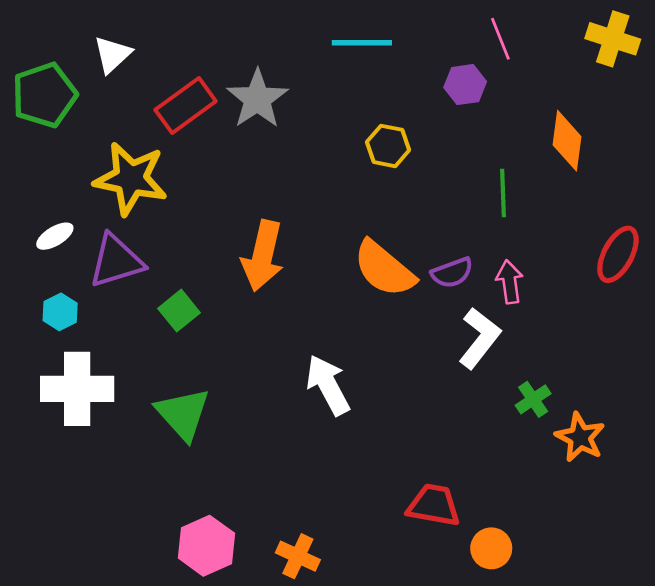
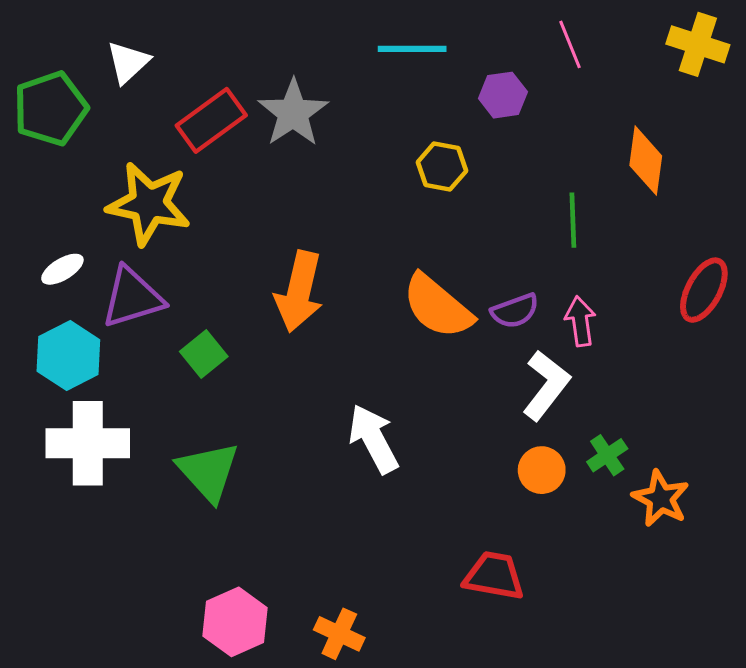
purple hexagon: (465, 85) -> (503, 95), moved
cyan hexagon: (60, 312) -> (68, 356), size x1.6
orange circle: (491, 548) -> (542, 470), moved

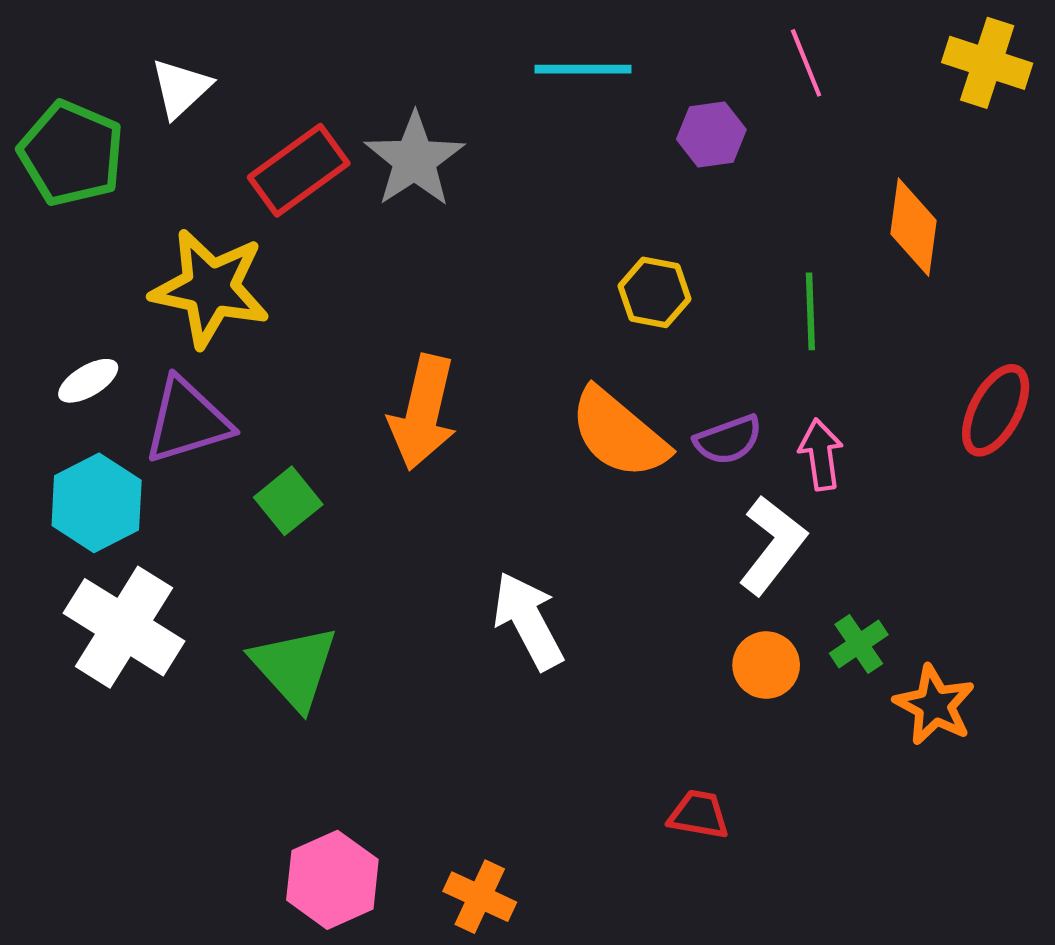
green pentagon: (51, 108) -> (71, 153), turned -30
yellow hexagon: (442, 166) -> (655, 292), moved
white cross: (88, 443) -> (124, 627), turned 32
red trapezoid: (494, 576) -> (699, 815), size x0.7

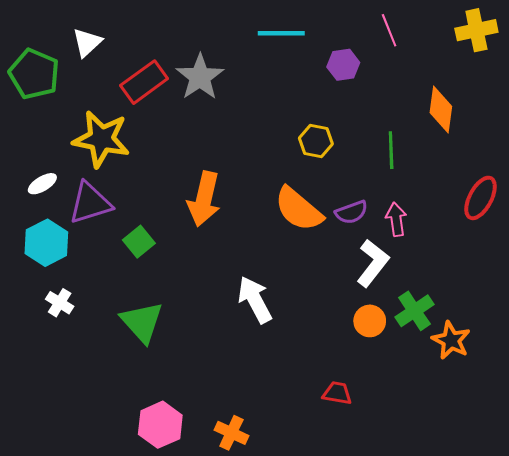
yellow cross: (987, 63) -> (476, 30), turned -30
white cross: (124, 627) -> (60, 303), size x0.5
green cross: (859, 644) -> (414, 311), size x1.4

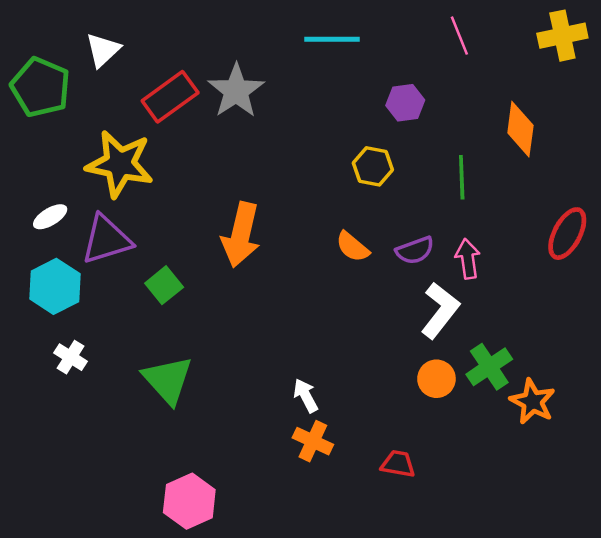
purple hexagon: (343, 65) -> (405, 103), moved
orange semicircle: (299, 209) -> (352, 247), size x0.6
white arrow: (255, 300) -> (306, 396), moved, size x0.6
orange cross: (231, 433) -> (313, 441), moved

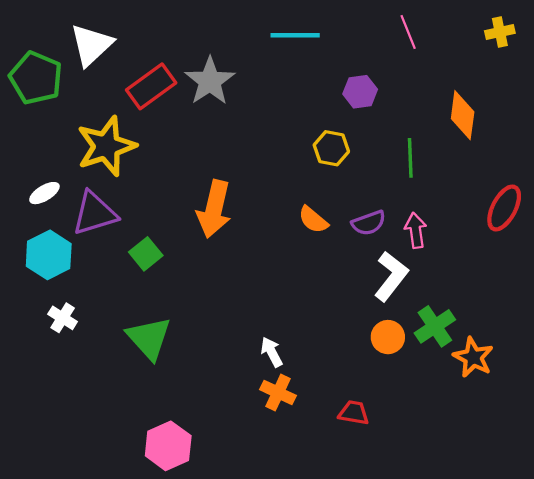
yellow cross: (562, 36) -> (500, 32), size x0.7
white triangle: (103, 50) -> (91, 45), size x1.4
yellow star: (120, 164) -> (106, 146), turned -30

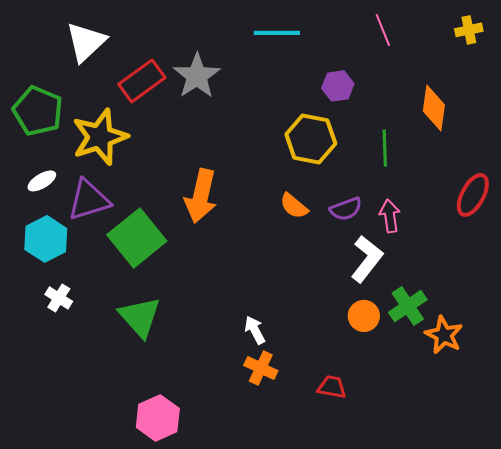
green pentagon: (36, 78) -> (38, 111), moved
yellow hexagon: (331, 148) -> (311, 139), size x1.5
green square: (146, 254) -> (137, 238), size x1.8

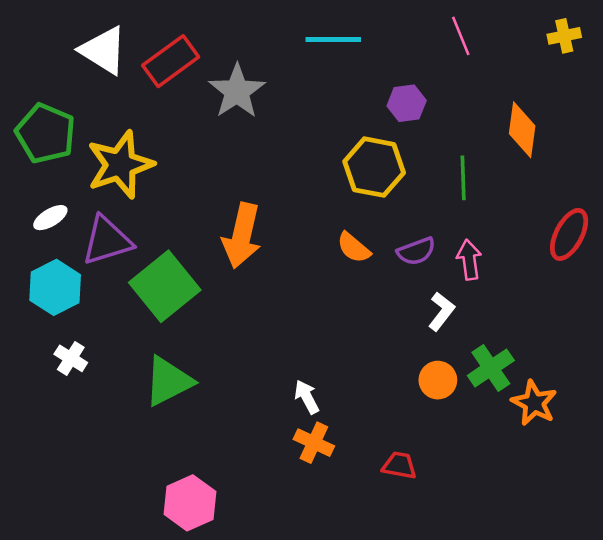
white triangle: (86, 42) -> (103, 50), turned -45
red rectangle: (142, 81) -> (171, 61), moved
white L-shape: (367, 259) -> (441, 311), size x0.7
green triangle: (140, 317) -> (168, 381), turned 45

